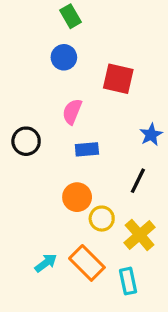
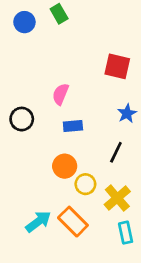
blue circle: (64, 57) -> (24, 22), moved
red square: (118, 79) -> (117, 66), moved
cyan arrow: (46, 263) -> (38, 222), size x1.4
cyan rectangle: (128, 281) -> (126, 233), moved

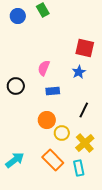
blue star: (127, 113) -> (79, 72), moved
cyan arrow: (38, 222) -> (15, 160), moved
cyan rectangle: (126, 233) -> (79, 168), moved

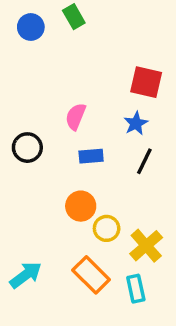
black line: (84, 110) -> (144, 161), moved

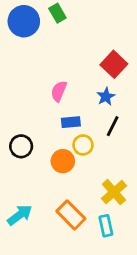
blue circle: (31, 27) -> (24, 21), size x1.5
red square: (146, 82) -> (114, 64), turned 30
black circle: (27, 148) -> (21, 146), moved
yellow circle: (107, 228) -> (83, 145), moved

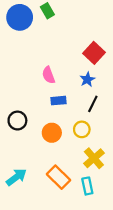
pink semicircle: (59, 91) -> (48, 75), turned -42
yellow circle: (83, 145) -> (82, 129), moved

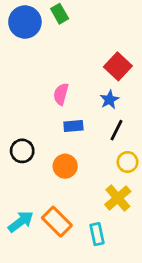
pink semicircle: (48, 75) -> (61, 94), turned 35
yellow circle: (82, 129) -> (128, 162), moved
orange rectangle: (58, 177) -> (57, 222), moved
cyan rectangle: (87, 186) -> (97, 234), moved

